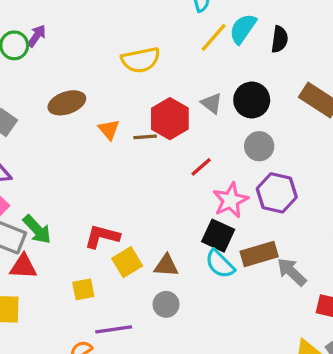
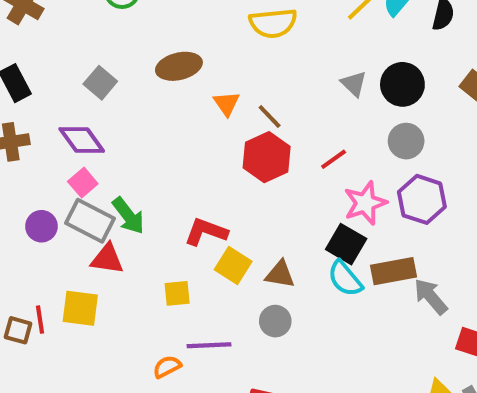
red hexagon: (170, 119) -> (267, 157), moved
brown line: (145, 137) -> (270, 116), turned 45
yellow square: (127, 262) -> (233, 266), turned -32

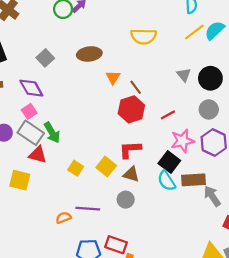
red L-shape: (206, 232) -> (130, 150), moved, turned -30
yellow square: (177, 293) -> (76, 168), moved, turned 32

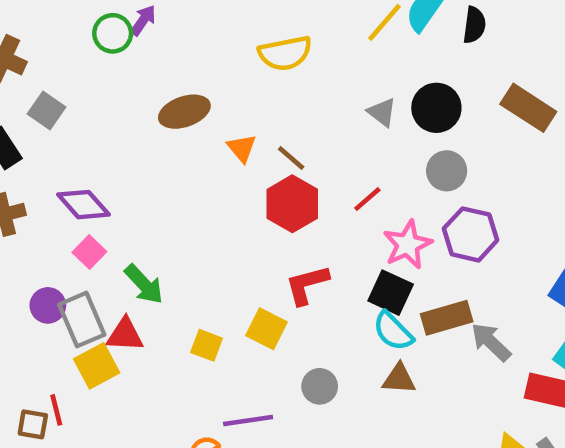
gray square: (45, 58) -> (46, 110), moved
gray rectangle: (31, 133) -> (82, 320), moved, turned 45
brown triangle: (131, 174) -> (399, 379), moved
yellow square: (20, 180) -> (97, 366), moved, turned -30

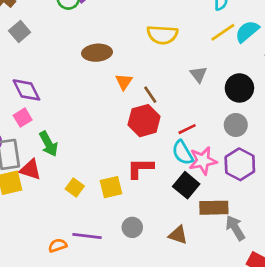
gray triangle: (382, 112) -> (198, 74), moved
yellow square: (267, 329) -> (111, 187), turned 35
cyan semicircle: (393, 331) -> (183, 153), moved

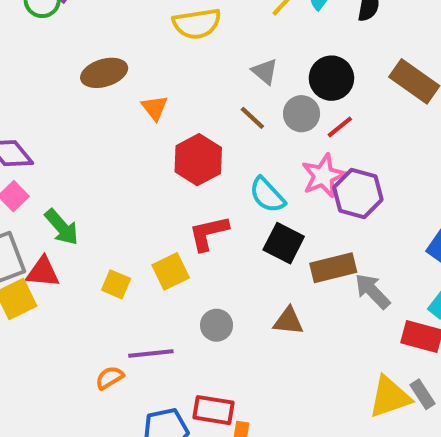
brown line: (150, 95) -> (252, 118), moved
gray circle: (236, 125) -> (302, 114), moved
red line: (187, 129) -> (340, 127), moved
pink star: (203, 161) -> (323, 176), moved

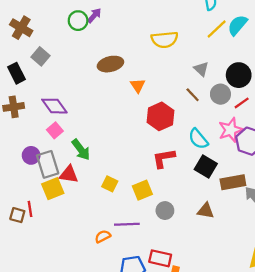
yellow square: (171, 271) -> (142, 190), moved

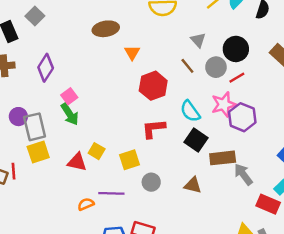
purple diamond: (54, 106) -> (46, 68), turned 64
pink square: (55, 130) -> (69, 96), moved
red triangle: (69, 174) -> (77, 162), moved

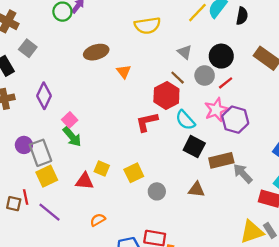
red hexagon: (153, 86) -> (166, 95), moved
red L-shape: (154, 129) -> (147, 122), moved
purple line: (111, 193) -> (50, 212), moved, turned 45

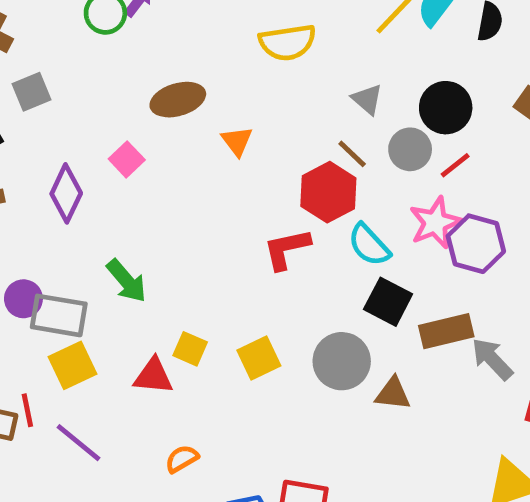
gray square: (28, 48) -> (31, 92), turned 30
pink square: (70, 120) -> (127, 159), moved
gray rectangle: (40, 153) -> (59, 315), turned -60
gray circle: (157, 191) -> (342, 361), moved, size x1.5

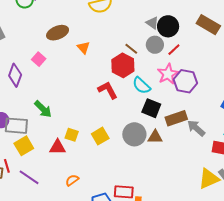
gray triangle: (367, 99) -> (152, 23), moved
red L-shape: (287, 249) -> (108, 90), turned 80
brown triangle: (393, 394) -> (155, 137), moved

